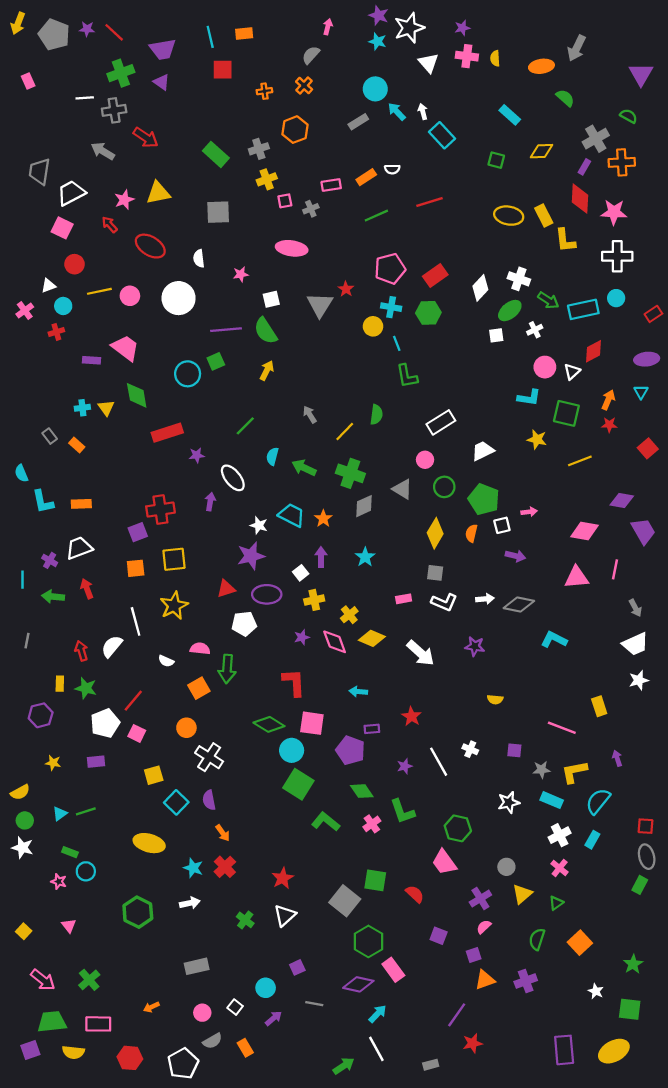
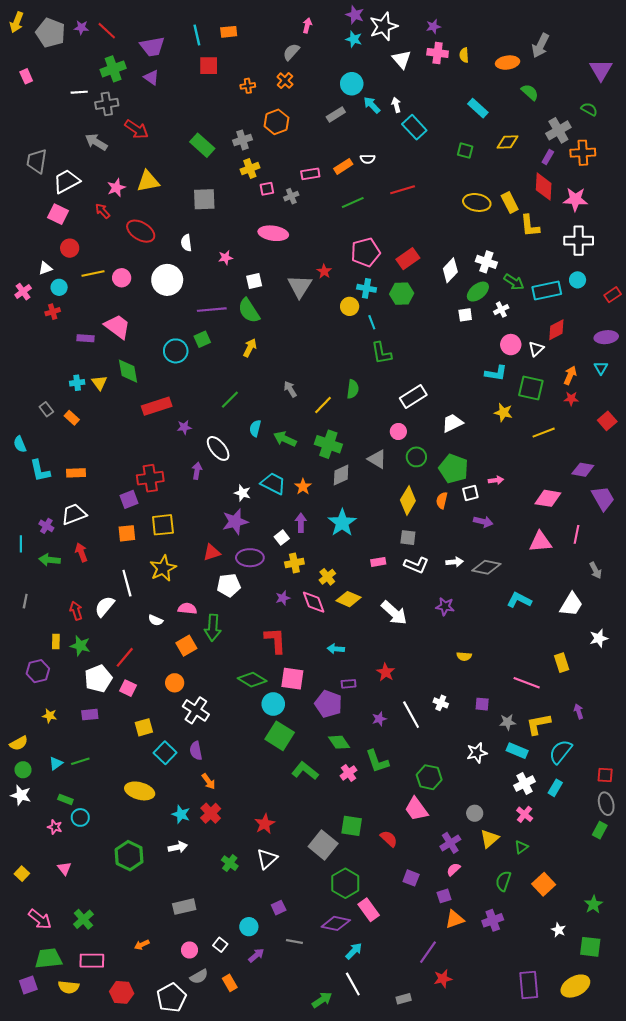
cyan star: (365, 557) -> (342, 523), size x1.5
white trapezoid: (635, 644) -> (571, 604), moved, turned -35

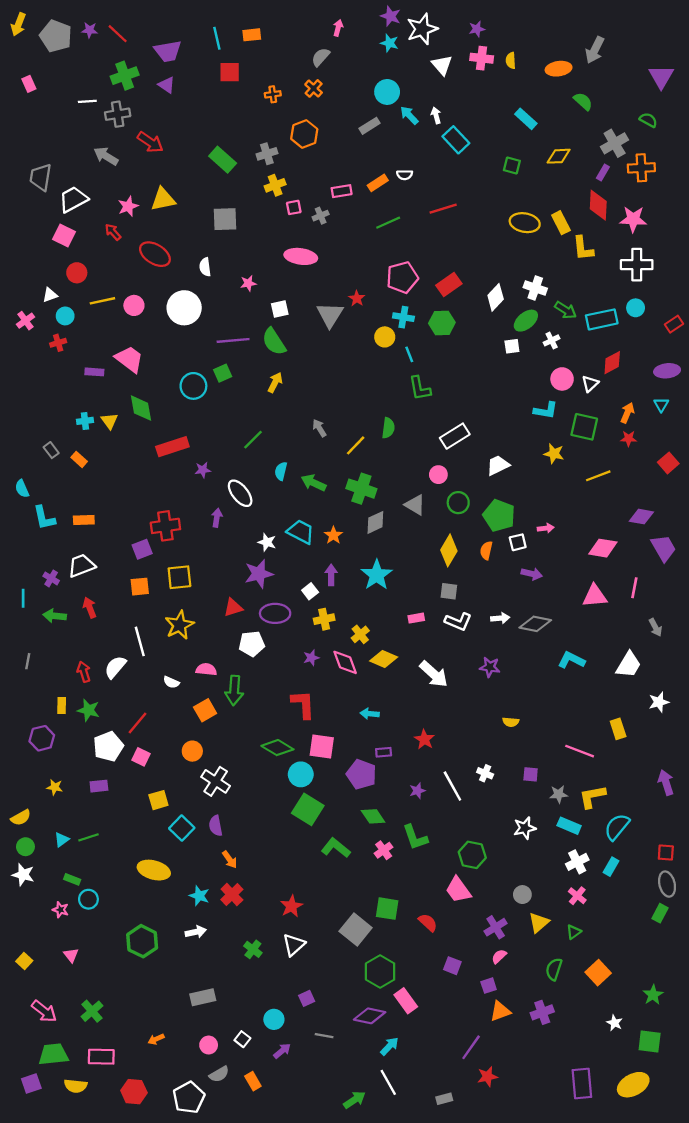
purple arrow: (579, 711) -> (666, 783), moved, size x1.5

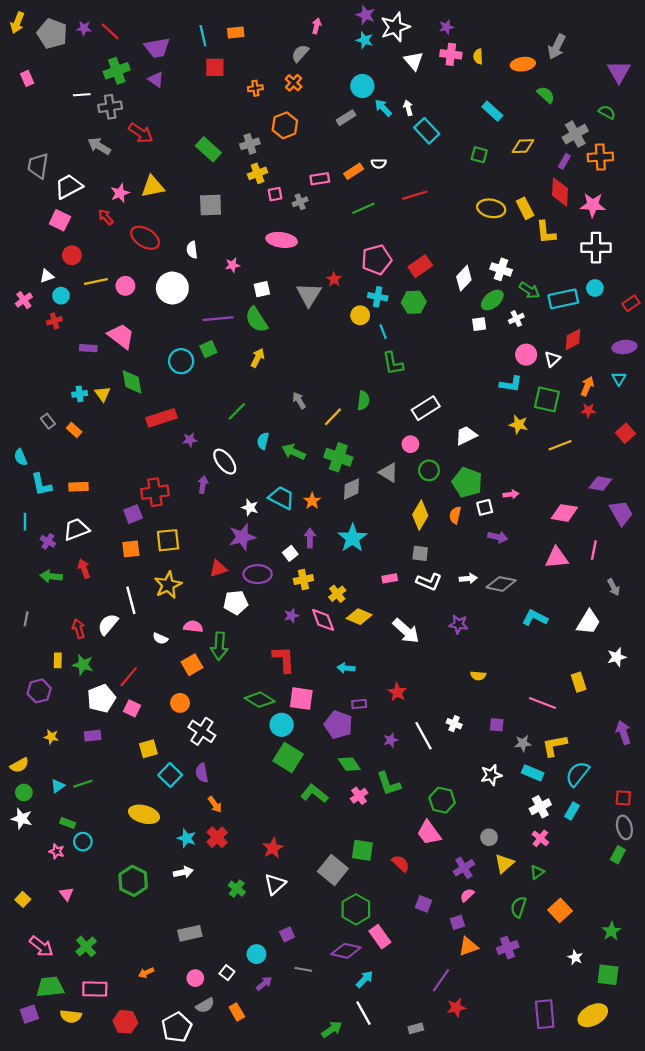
cyan line: (23, 598) -> (25, 522), moved

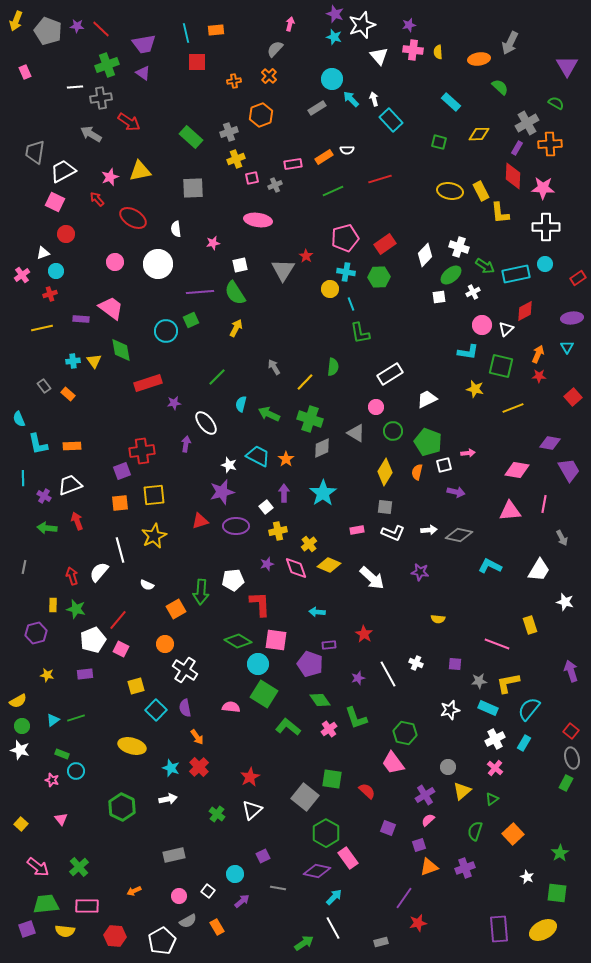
yellow line: (96, 281) -> (42, 328), moved
white pentagon: (236, 602) -> (233, 580), moved
pink semicircle: (193, 627) -> (231, 707), moved
white star: (617, 657) -> (565, 602), turned 30
red square: (623, 798) -> (571, 731), turned 35

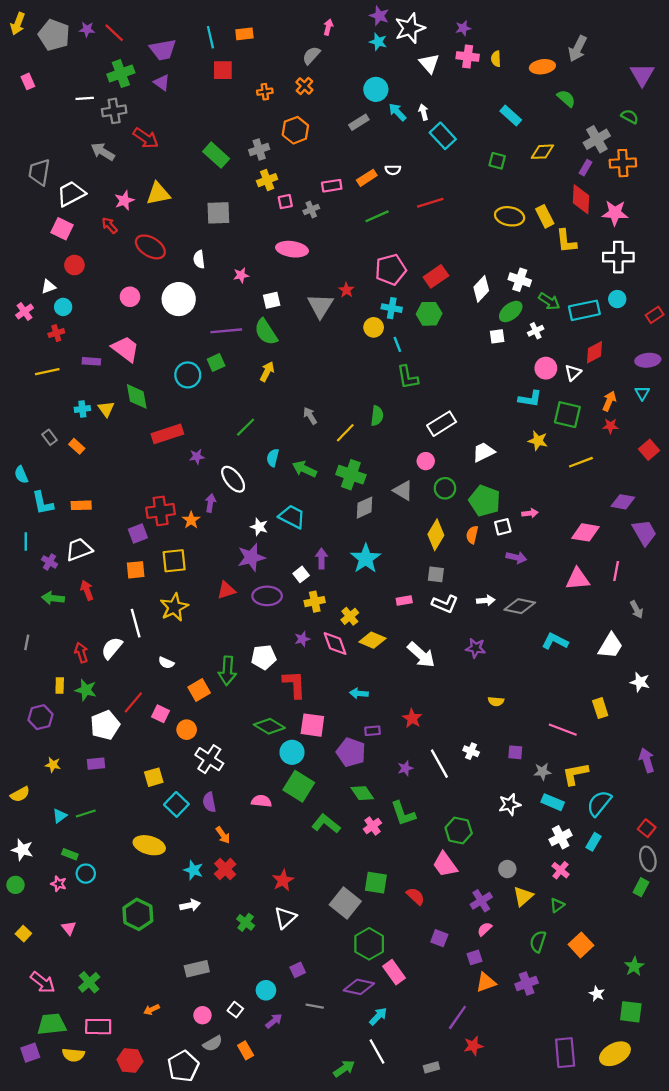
orange star: (286, 459) -> (191, 520), moved
pink square: (121, 649) -> (161, 714), moved
green circle: (22, 726) -> (16, 885), moved

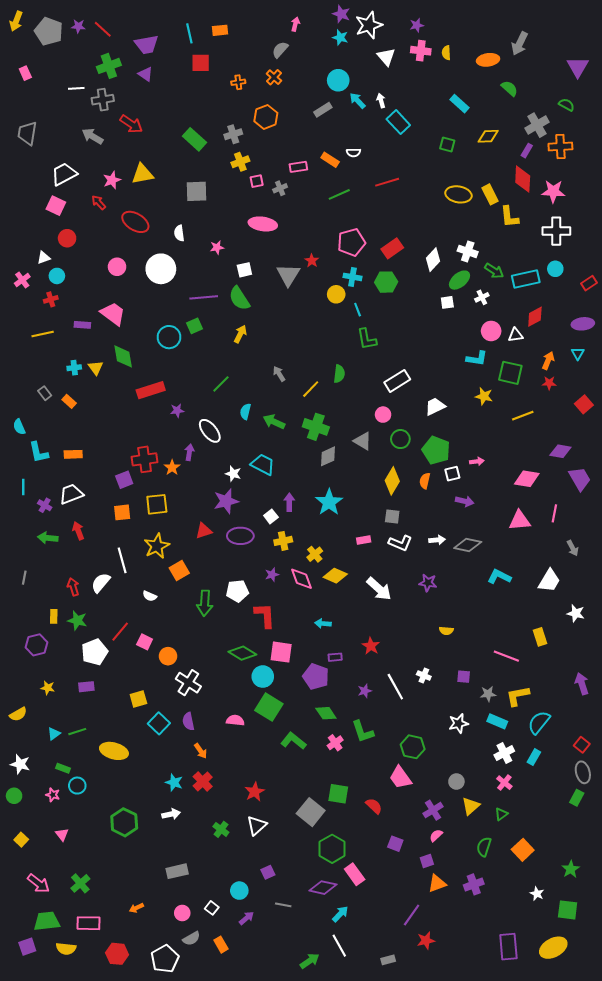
gray trapezoid: (39, 172) -> (27, 133), moved
orange rectangle: (367, 178) -> (330, 160), turned 66
white triangle: (573, 373) -> (516, 335), turned 35
orange square: (199, 690) -> (179, 571), moved
yellow ellipse: (149, 845) -> (114, 751), moved

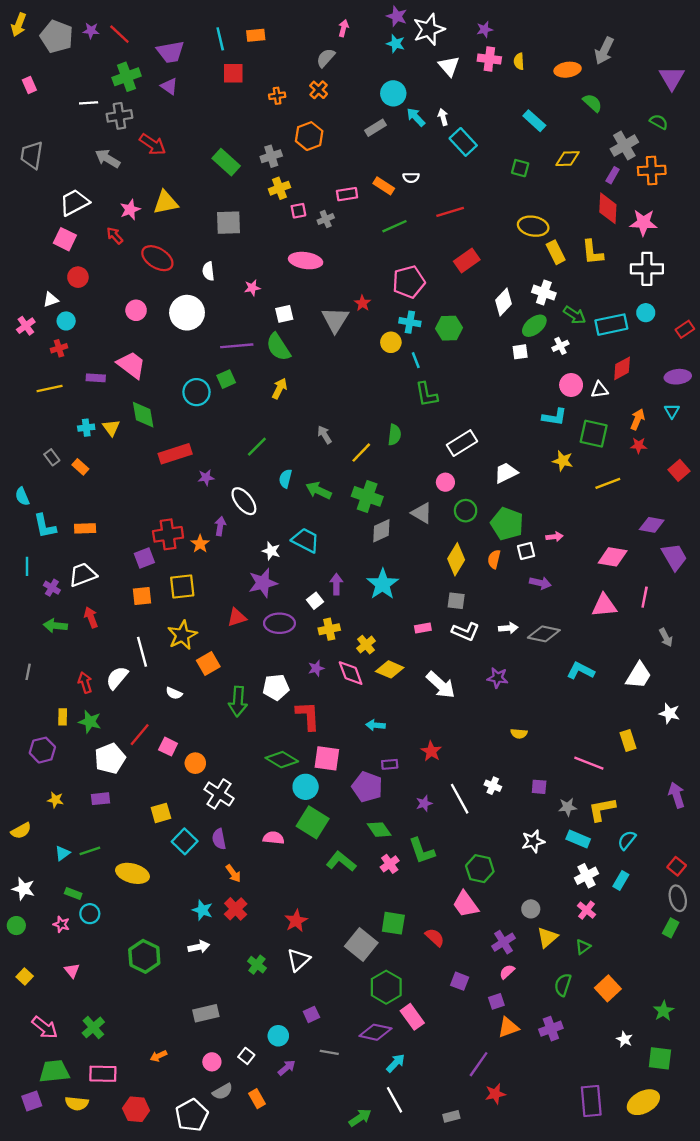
yellow rectangle: (490, 194) -> (556, 252), moved
red rectangle: (392, 248) -> (467, 261), moved
cyan semicircle: (539, 722) -> (627, 840), size x0.7

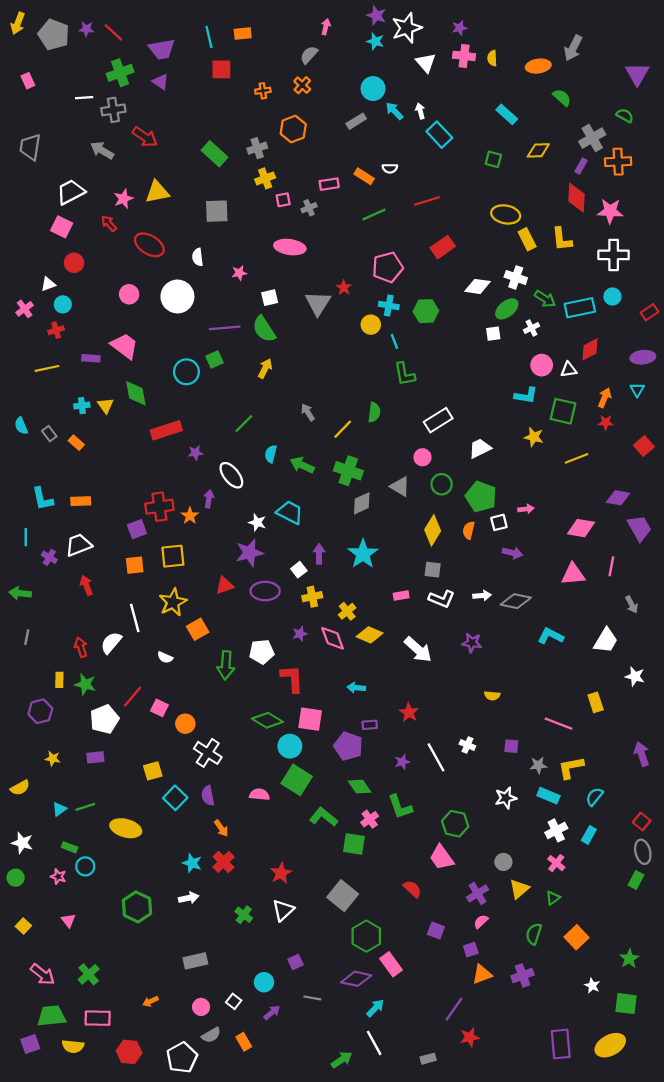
white diamond: (504, 302) -> (478, 286), turned 55
cyan semicircle: (22, 496) -> (21, 426), moved
green arrow: (55, 626) -> (20, 593), moved
green square: (393, 923) -> (354, 844), moved

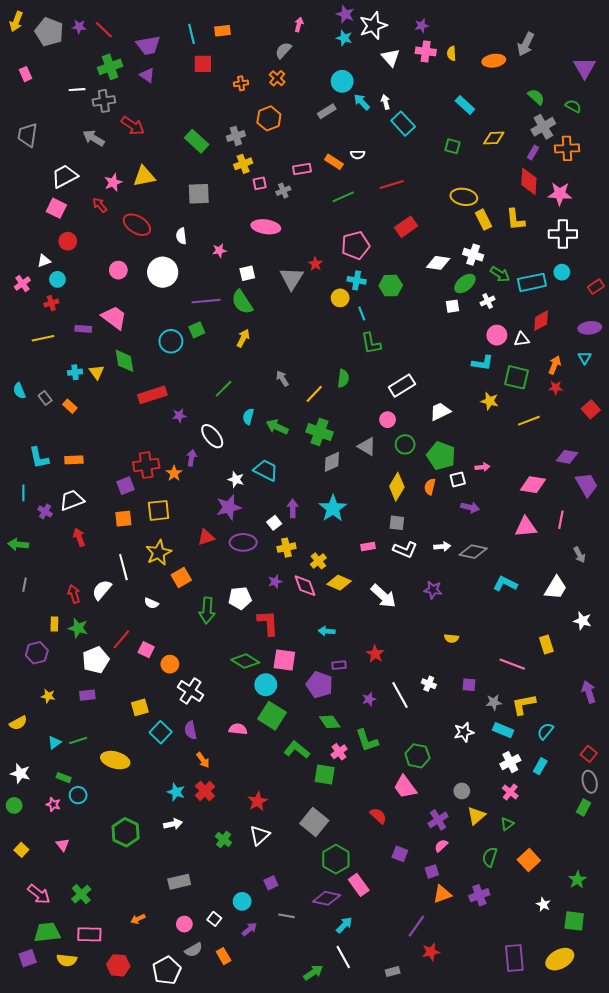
green semicircle: (562, 98) -> (536, 97), moved

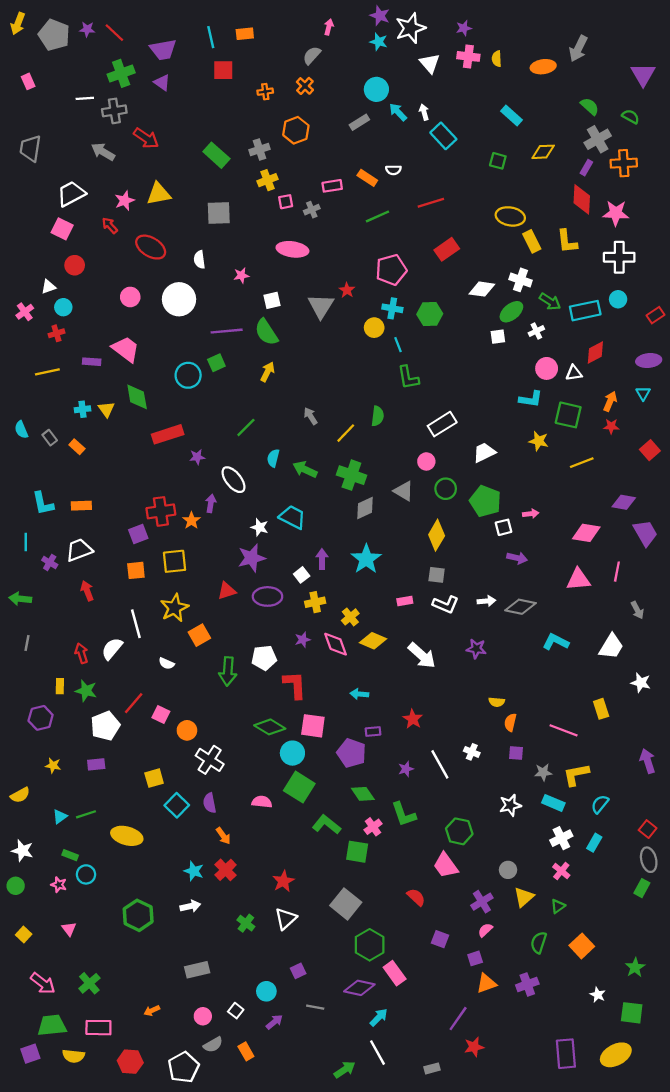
orange semicircle: (430, 487) -> (510, 722), moved

